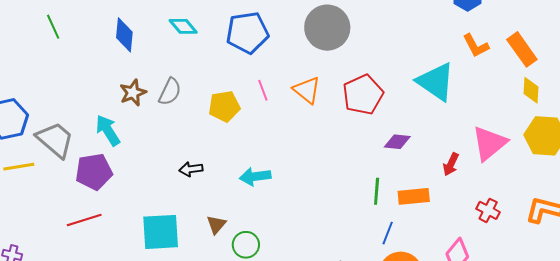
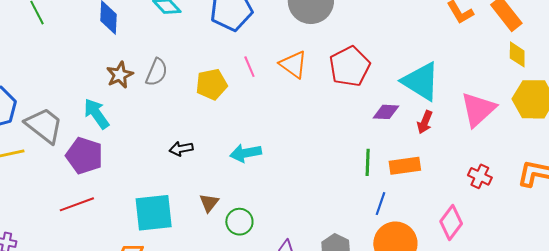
cyan triangle: (436, 82) -> (421, 81), moved
red arrow: (451, 164) -> (425, 122), moved
purple pentagon: (94, 172) -> (84, 156), turned 30

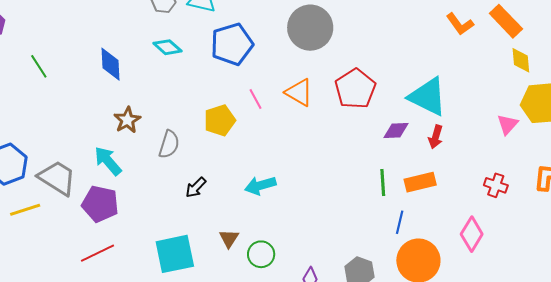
gray semicircle: (157, 72) -> (169, 144), moved
pink triangle: (478, 109) -> (508, 124), moved, size x0.6
black arrow: (181, 149) -> (196, 187), turned -30

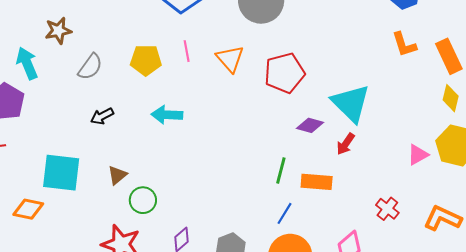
cyan arrow: (260, 185) -> (167, 115), moved

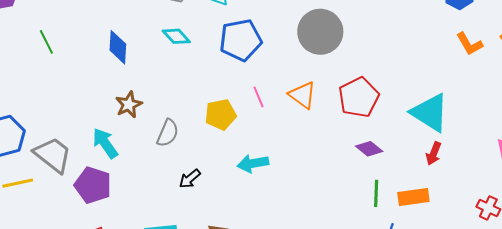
purple diamond: (310, 125) -> (369, 149), moved, turned 36

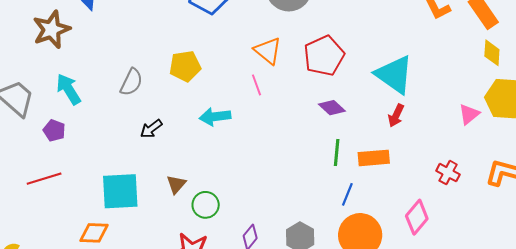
pink line: (258, 97) -> (256, 85), moved
brown star: (129, 105) -> (51, 30), moved, size x1.4
purple pentagon: (93, 185) -> (54, 130), size x0.6

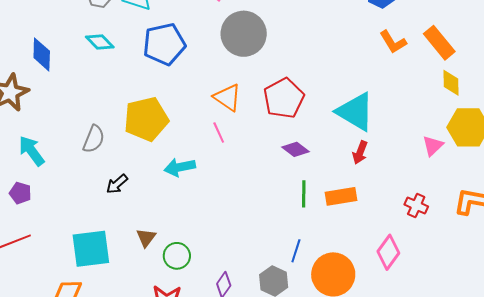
yellow pentagon: (185, 66) -> (146, 119), size x1.4
blue line: (347, 194) -> (296, 251), moved

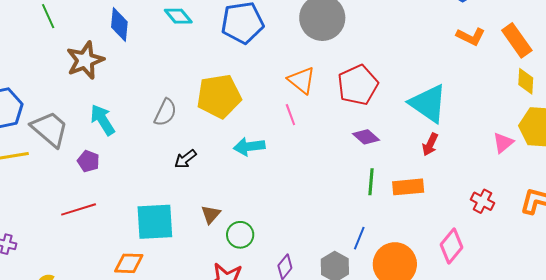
orange L-shape: (393, 42) -> (471, 36), turned -36

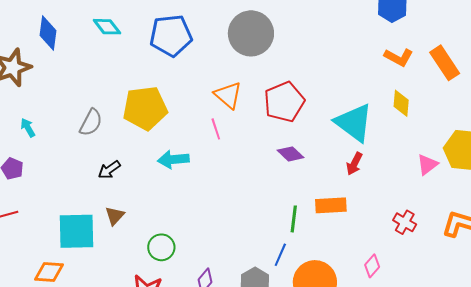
yellow diamond: (526, 81) -> (401, 103), moved
cyan arrow: (103, 120) -> (28, 128), size x0.6
green line: (371, 182) -> (294, 219), moved
brown triangle: (211, 214) -> (115, 216), moved
pink diamond: (451, 246) -> (372, 266), size x0.7

